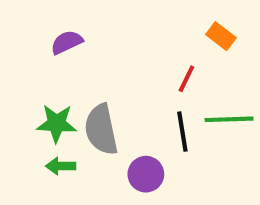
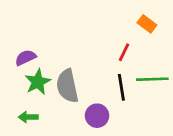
purple semicircle: (67, 42) -> (26, 58), moved
green star: (57, 123) -> (38, 82), turned -30
green arrow: (61, 166) -> (28, 117), moved

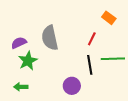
gray semicircle: (67, 86) -> (50, 38), moved

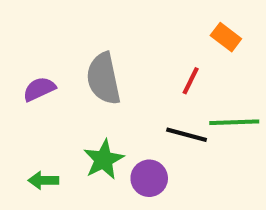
green star: (28, 61) -> (104, 160), moved
black line: (90, 65) -> (187, 135), turned -66

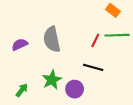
orange rectangle: (226, 37) -> (113, 10), moved
green line: (234, 122) -> (117, 35), moved
green arrow: (43, 180) -> (22, 90), turned 128

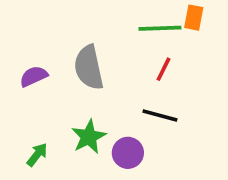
orange rectangle: (113, 10) -> (194, 18), turned 64
green line: (117, 35) -> (160, 28), moved

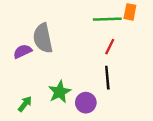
gray semicircle: (89, 67) -> (43, 38), moved
black line: (160, 115) -> (107, 78), turned 70

